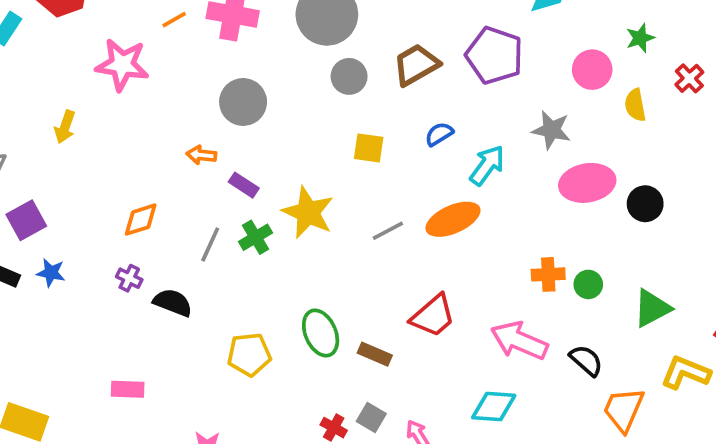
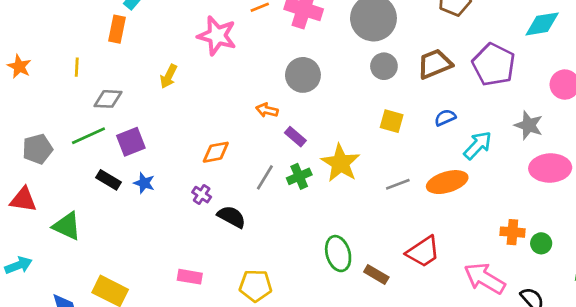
yellow pentagon: (249, 354) -> (256, 286), moved

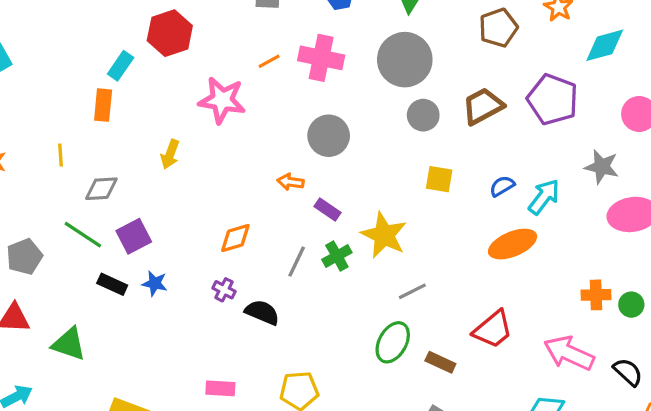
blue semicircle: (445, 118) -> (502, 186), moved
green line: (88, 136) -> (83, 235), turned 64
gray line: (398, 184) -> (412, 291), moved
green ellipse: (338, 254) -> (393, 342), turned 52

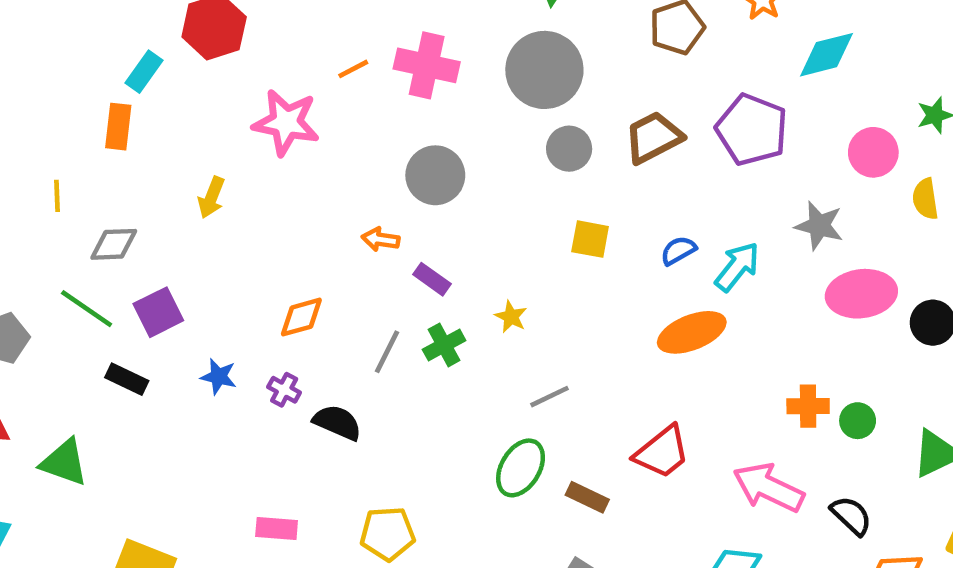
yellow star: (384, 235) -> (511, 317), size x0.5
blue star: (155, 283) -> (219, 377), moved

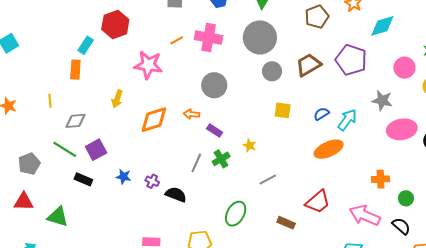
orange diamond: (301, 317) -> (154, 120), moved, size x1.4
green circle: (858, 421) -> (406, 198), moved
green ellipse: (521, 468) -> (236, 214), moved

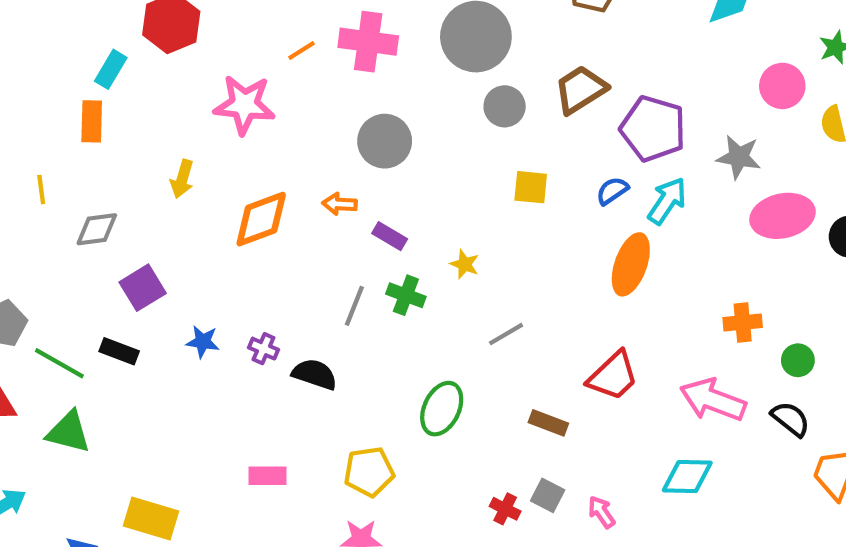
purple pentagon: (351, 60) -> (653, 129), moved
green line: (65, 149) -> (59, 363), moved
orange ellipse: (329, 149) -> (631, 264), turned -44
green cross: (221, 159) -> (406, 295), turned -36

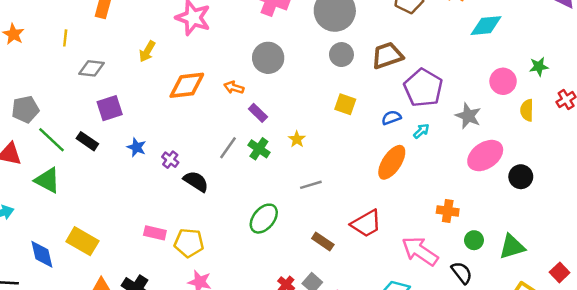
cyan arrow: (667, 201) -> (421, 131), size x0.6
pink ellipse: (783, 216) -> (485, 156), turned -36
yellow pentagon: (369, 472) -> (189, 243), moved

